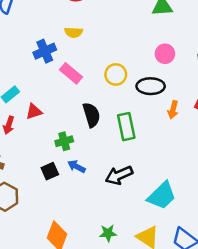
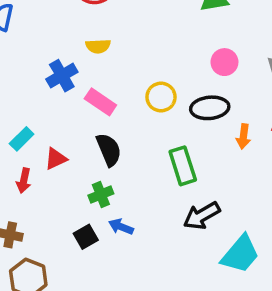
black semicircle: (91, 115) -> (109, 150), moved
black arrow: (119, 175) -> (202, 216), moved

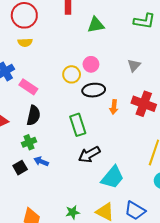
yellow semicircle: (98, 46) -> (25, 42), moved
pink circle: (224, 62) -> (91, 64), moved
yellow circle: (161, 97) -> (72, 74), moved
black semicircle: (109, 150) -> (34, 115), turned 36

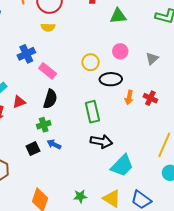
pink circle: (91, 64) -> (120, 51), moved
red cross: (144, 104) -> (150, 98), moved, size x0.6
black arrow: (89, 154) -> (101, 141), turned -145

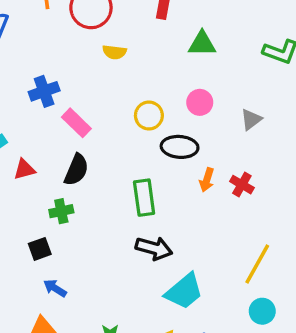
yellow semicircle: (48, 27) -> (114, 52), moved
blue arrow: (54, 144) -> (55, 288), moved

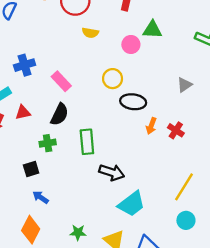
blue cross: (44, 91) -> (25, 65), moved
pink circle: (200, 102) -> (131, 44), moved
green rectangle: (144, 198) -> (87, 142), moved

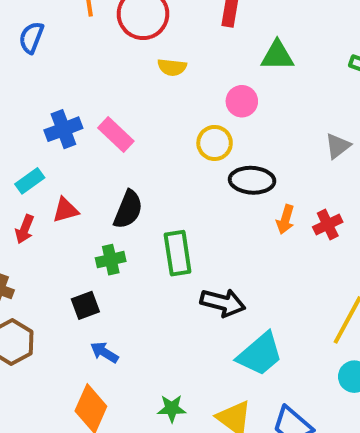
pink circle: (131, 44) -> (242, 101), moved
pink rectangle: (61, 81) -> (116, 134), moved
red cross: (176, 130) -> (328, 224), turned 35

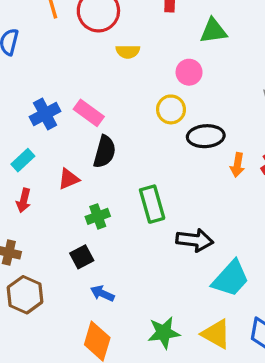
red triangle: (65, 210) -> (69, 179), moved
black semicircle: (128, 210) -> (105, 152), moved
green star: (172, 409) -> (164, 333), size x1.4

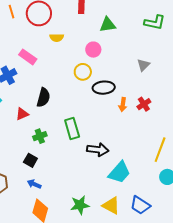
pink rectangle: (89, 113) -> (28, 57), moved
black square: (82, 257) -> (30, 160), turned -32
blue arrow: (102, 293) -> (34, 184), moved

